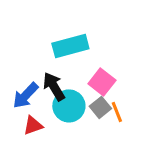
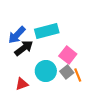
black arrow: (54, 86) -> (24, 48), moved, turned 84
blue arrow: (25, 95) -> (17, 35), moved

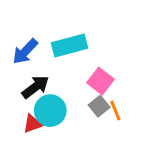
black arrow: (24, 48) -> (35, 87), moved
cyan circle: (46, 71) -> (50, 111), moved

